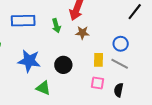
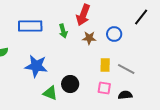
blue circle: (121, 44) -> (114, 34), moved
black circle: (63, 65) -> (70, 84), moved
black semicircle: (119, 90) -> (125, 95), turned 72

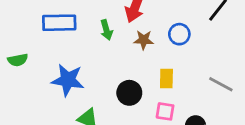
gray line: (126, 69) -> (221, 84), moved
black circle: (70, 84) -> (129, 93), moved

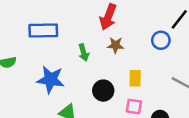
green arrow: (106, 30) -> (84, 53), moved
blue circle: (179, 34) -> (161, 40), moved

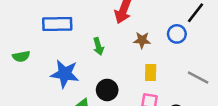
brown star: (116, 45) -> (142, 40), moved
black circle: (103, 91) -> (107, 90), moved

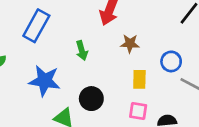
blue rectangle: (57, 24) -> (36, 26), turned -60
blue circle: (177, 34) -> (171, 61), moved

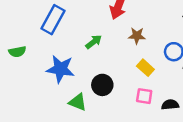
green arrow: (82, 50) -> (94, 42), turned -112
yellow rectangle: (139, 79) -> (145, 68), turned -49

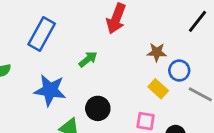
brown star: (137, 36) -> (157, 52), moved
yellow rectangle: (145, 68) -> (158, 89), moved

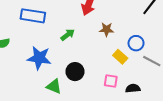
blue rectangle: (42, 34) -> (33, 16), turned 70
brown star: (157, 52) -> (107, 29), moved

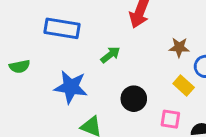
brown star: (107, 29) -> (179, 47), moved
black circle: (75, 72) -> (134, 99), moved

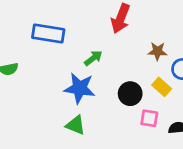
blue star: (71, 87) -> (80, 88), moved
black circle: (134, 99) -> (130, 94), moved

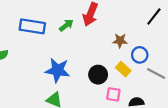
green arrow: (93, 58) -> (66, 25), moved

